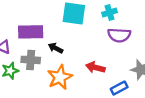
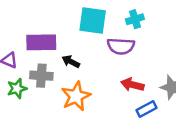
purple semicircle: (119, 35) -> (121, 46), moved
red arrow: (95, 68) -> (132, 85), moved

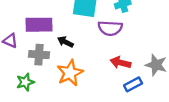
green star: (17, 88) -> (25, 82), moved

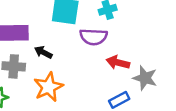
red arrow: (120, 63) -> (118, 63), moved

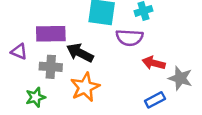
black arrow: (43, 52) -> (80, 53), size x1.5

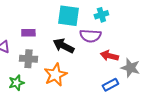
purple rectangle: (51, 34) -> (28, 33), size x0.6
black arrow: (80, 53) -> (63, 46), moved

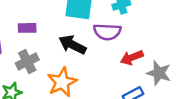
red arrow: (109, 56) -> (132, 58), turned -36
gray cross: (28, 59) -> (27, 61), turned -30

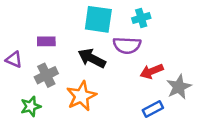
gray star: (159, 73) -> (179, 87), turned 30

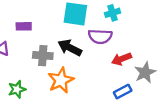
purple rectangle: (46, 41) -> (24, 26), moved
gray cross: (46, 75) -> (43, 56), moved, turned 30

